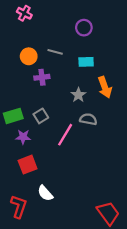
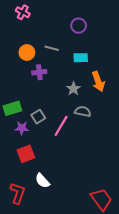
gray square: (41, 116) -> (38, 117), moved

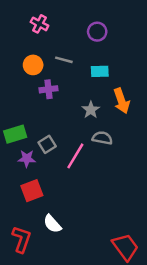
pink cross: (23, 12) -> (39, 24), moved

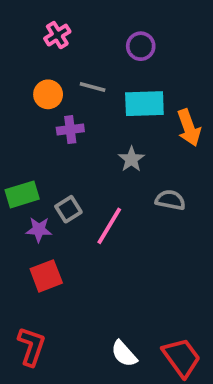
pink cross: (39, 24) -> (57, 35), turned 30
cyan rectangle: (100, 71) -> (144, 104), size x1.5
orange arrow: (122, 101) -> (189, 128), moved
gray semicircle: (102, 138) -> (170, 200), moved
white semicircle: (52, 224) -> (124, 354), moved

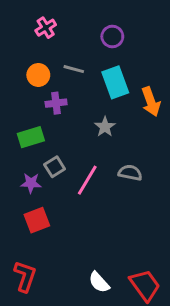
cyan rectangle: (144, 104) -> (115, 82), turned 72
green rectangle: (22, 194) -> (31, 137), moved
gray semicircle: (170, 200) -> (130, 173), moved

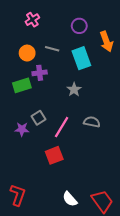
orange arrow: (151, 102) -> (106, 42), moved
green rectangle: (31, 137) -> (22, 85), moved
red square: (37, 220) -> (54, 155), moved

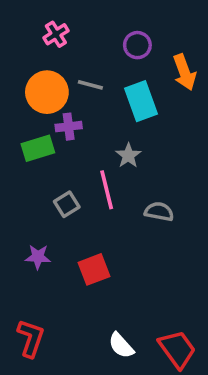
orange circle: (27, 53) -> (47, 92), size x1.5
pink line: (62, 127) -> (107, 190), moved, turned -45
purple star: (22, 129) -> (38, 257), moved

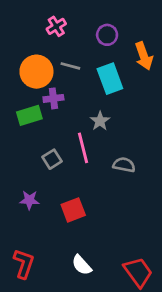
pink cross: (56, 34) -> (56, 26), moved
white semicircle: (121, 345) -> (82, 265), moved

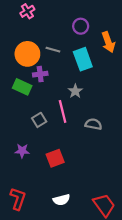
pink cross: (56, 26) -> (27, 11), moved
green rectangle: (29, 115) -> (22, 87), turned 42
white semicircle: (82, 265) -> (61, 200), turned -63

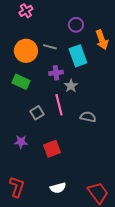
purple cross: (40, 74) -> (56, 73), moved

